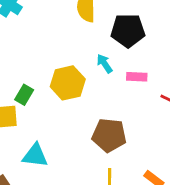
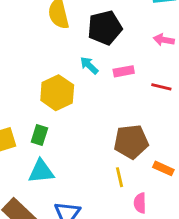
green rectangle: (24, 95) -> (39, 135), moved
brown pentagon: (109, 135) -> (131, 142), moved

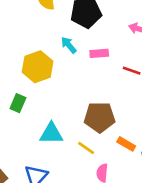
cyan triangle: (41, 171) -> (51, 133), moved
yellow line: (120, 177) -> (86, 148), turned -48

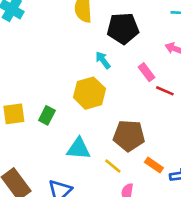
pink rectangle: (99, 53) -> (146, 72), moved, turned 54
yellow hexagon: (38, 67) -> (89, 93), moved

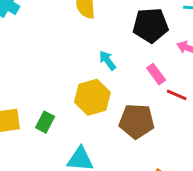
black pentagon: (123, 28) -> (151, 25), moved
brown pentagon: (129, 136) -> (137, 121), moved

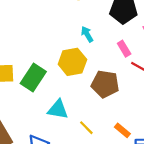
green rectangle: (45, 122) -> (33, 78), size x1.6

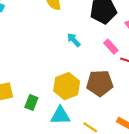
yellow hexagon: (72, 62) -> (67, 86), moved
green rectangle: (33, 78) -> (31, 102), moved, size x0.6

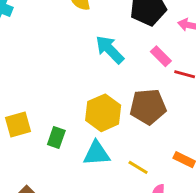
cyan arrow: (74, 40) -> (110, 50), size x1.5

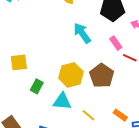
brown pentagon: (148, 107) -> (102, 76), turned 30
yellow square: (18, 124) -> (19, 62), moved

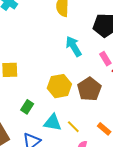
green rectangle: (37, 86) -> (27, 107), moved
cyan triangle: (62, 101) -> (53, 123), moved

